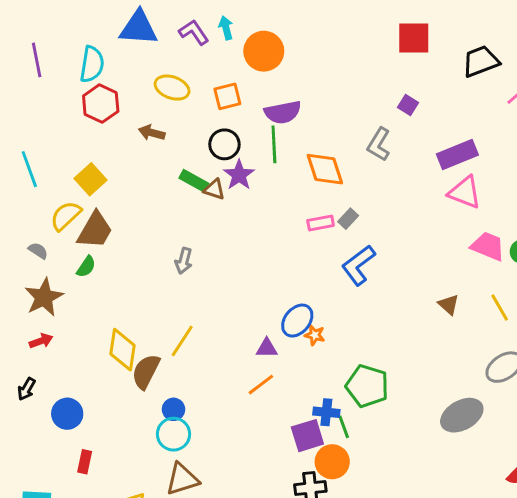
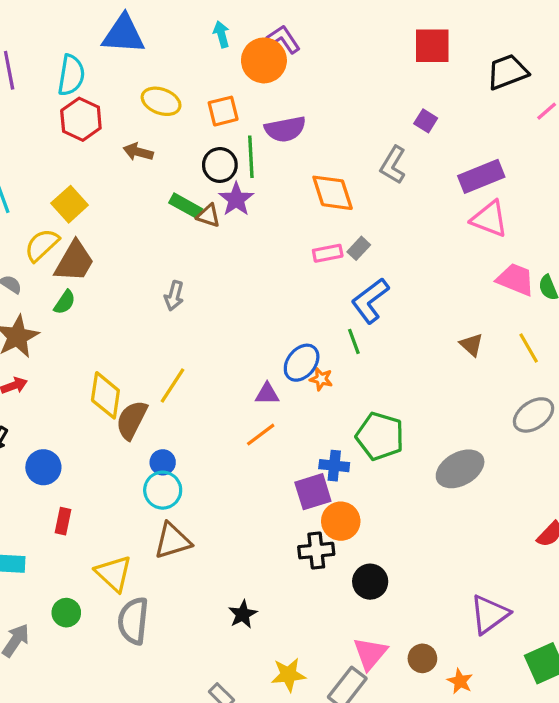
purple L-shape: (194, 32) -> (284, 39), moved
green line: (274, 144) -> (251, 157), moved
gray ellipse: (462, 415) -> (460, 469), moved
green line: (344, 427) -> (354, 341), moved

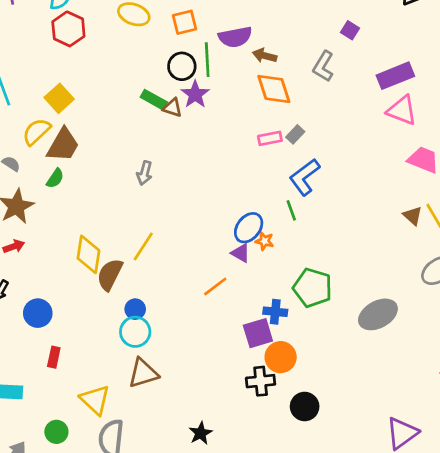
brown arrow: (138, 152) -> (265, 56), moved
brown triangle: (471, 345) -> (413, 216), moved
purple triangle: (267, 394) -> (241, 253), moved, turned 30

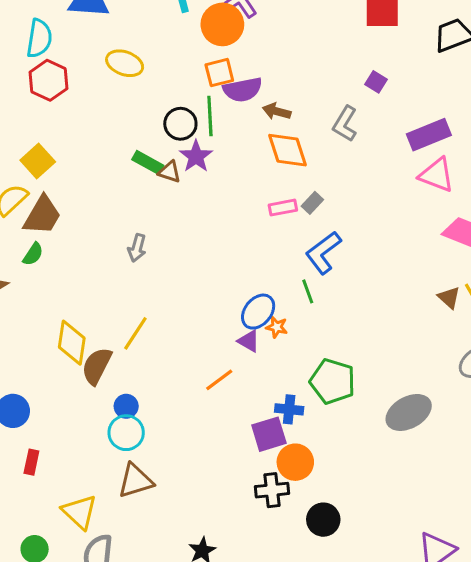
orange square: (185, 22) -> (219, 73), moved

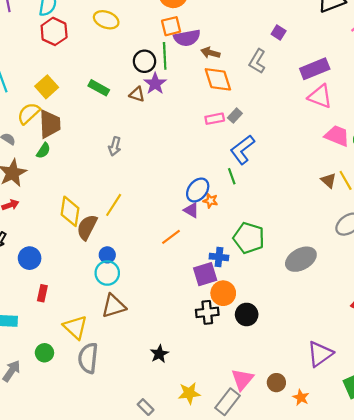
green rectangle: (148, 163) -> (99, 88), moved
brown trapezoid: (42, 215) -> (50, 124), turned -32
black circle: (323, 520) -> (247, 314), moved

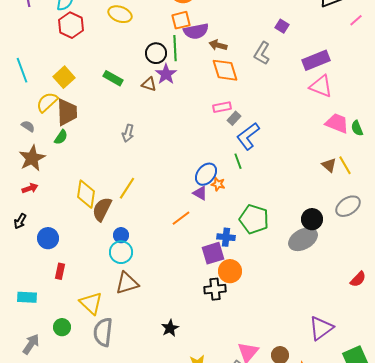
gray rectangle: (235, 116) -> (234, 118), moved
black circle: (247, 314) -> (312, 219), moved

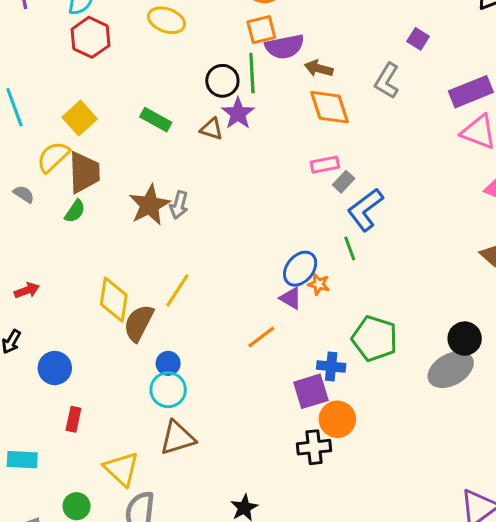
brown star: (32, 158) -> (149, 205), moved

